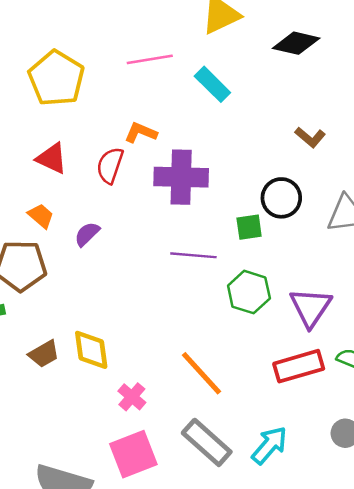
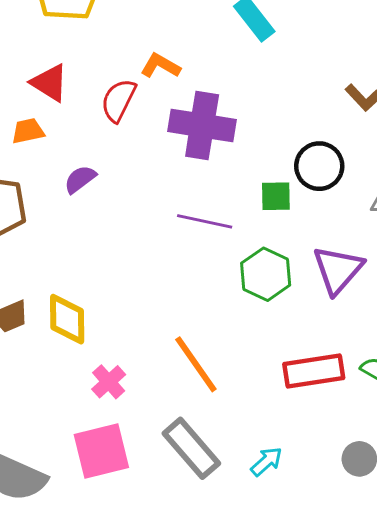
orange trapezoid: (41, 216) -> (28, 131), moved, turned -60
purple triangle: (311, 307) -> (338, 270), moved
cyan arrow: (269, 445) -> (266, 462), size x0.7

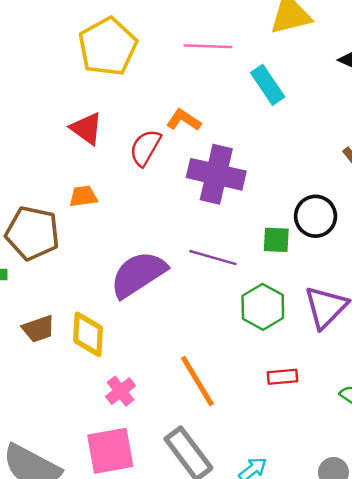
orange trapezoid: (28, 131) -> (83, 196), moved
purple semicircle: (80, 179) -> (138, 274), moved, size x2.0
red rectangle: (314, 371) -> (282, 377), moved, size x0.6

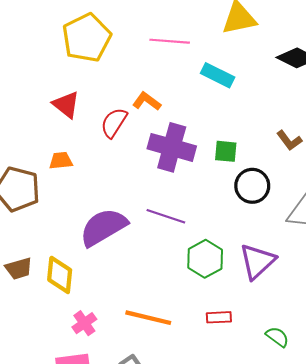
cyan rectangle: (268, 85) -> (218, 75), turned -32
green square: (276, 240) -> (226, 151), moved
orange line: (197, 381) -> (148, 318), turned -48

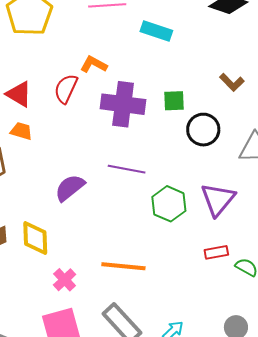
red triangle: (66, 105) -> (19, 94), moved
orange trapezoid: (61, 161) -> (21, 131), turned 30
purple semicircle: (103, 227) -> (70, 188), size x0.7
red rectangle: (219, 317) -> (216, 252), moved

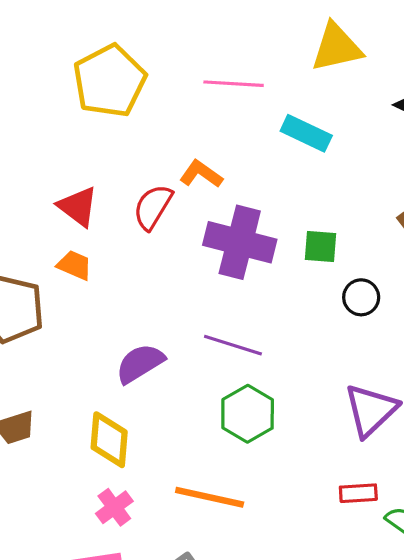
black circle: (203, 130) -> (361, 297), size x0.7
green hexagon: (169, 204) -> (248, 414), moved
yellow diamond: (35, 238) -> (109, 440), moved

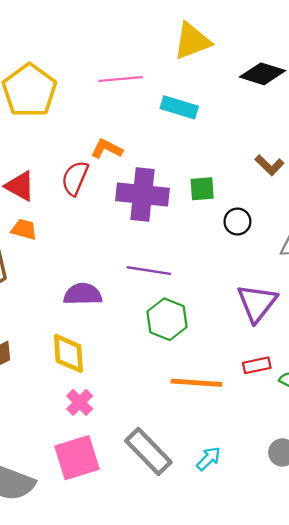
purple semicircle: (140, 363) -> (83, 294), turned 39
orange line: (210, 497) -> (196, 383), moved

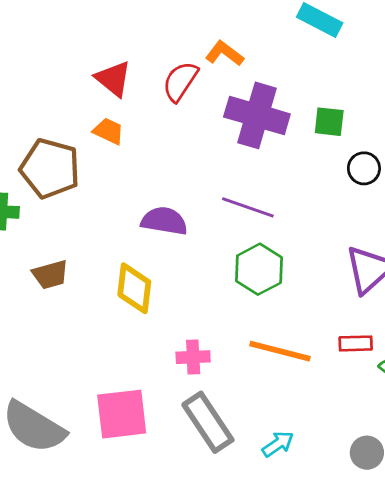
pink cross: (80, 402) -> (193, 357), moved, turned 32

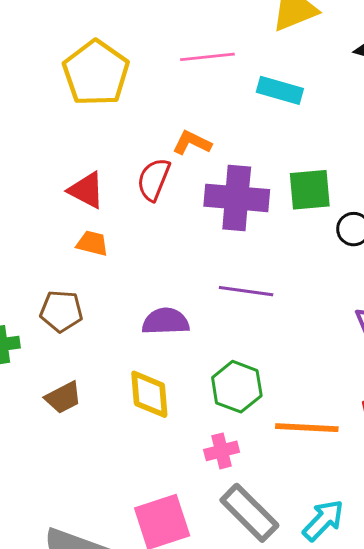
green square: (329, 122) -> (310, 190), size x1.4
brown pentagon: (50, 168) -> (61, 311), moved, size x0.7
green hexagon: (259, 269) -> (237, 387), moved
cyan arrow: (278, 444) -> (323, 520), size x1.4

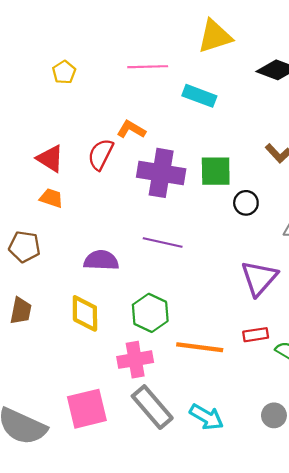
yellow pentagon: (96, 73) -> (64, 72), size x0.5
brown trapezoid: (63, 398) -> (21, 311), turned -56
pink cross: (222, 451) -> (135, 360), size x1.4
cyan arrow: (323, 520) -> (207, 417), turned 72

